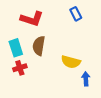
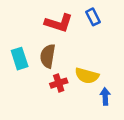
red L-shape: (32, 19) -> (59, 23), moved
red cross: (20, 68) -> (59, 83), moved

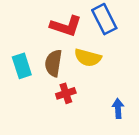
blue rectangle: (93, 17) -> (104, 19), size x1.5
yellow semicircle: (87, 76) -> (88, 58), moved

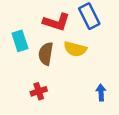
cyan rectangle: (22, 66) -> (20, 41), moved
red cross: (66, 93) -> (39, 91), moved

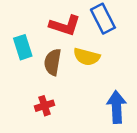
blue arrow: (101, 93) -> (116, 107), size x1.6

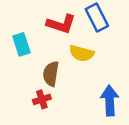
brown semicircle: (53, 62) -> (51, 74), moved

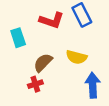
yellow semicircle: (82, 53) -> (76, 57), moved
brown semicircle: (51, 74) -> (43, 63), turned 36

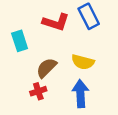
blue arrow: (93, 85) -> (80, 94), moved

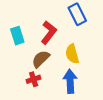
red L-shape: (56, 22) -> (49, 33), moved, turned -70
yellow semicircle: (83, 62) -> (72, 54), turned 60

